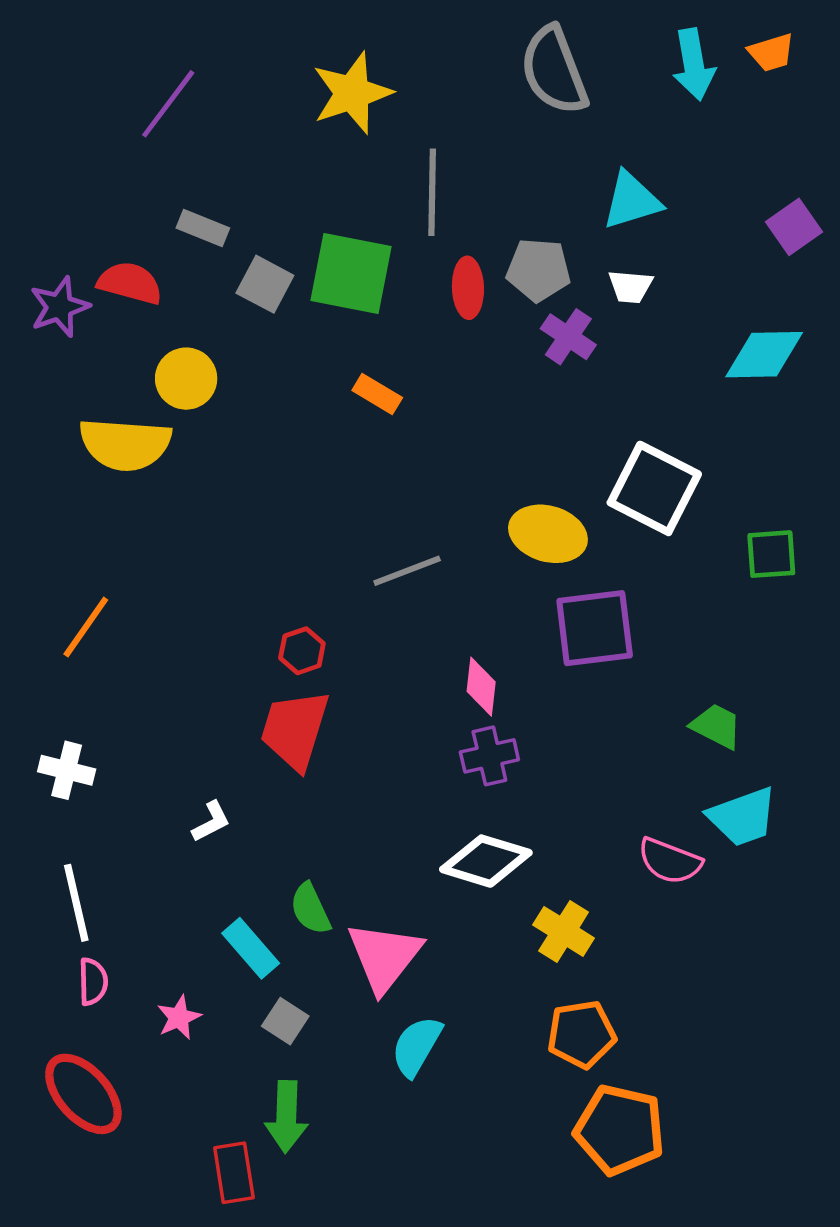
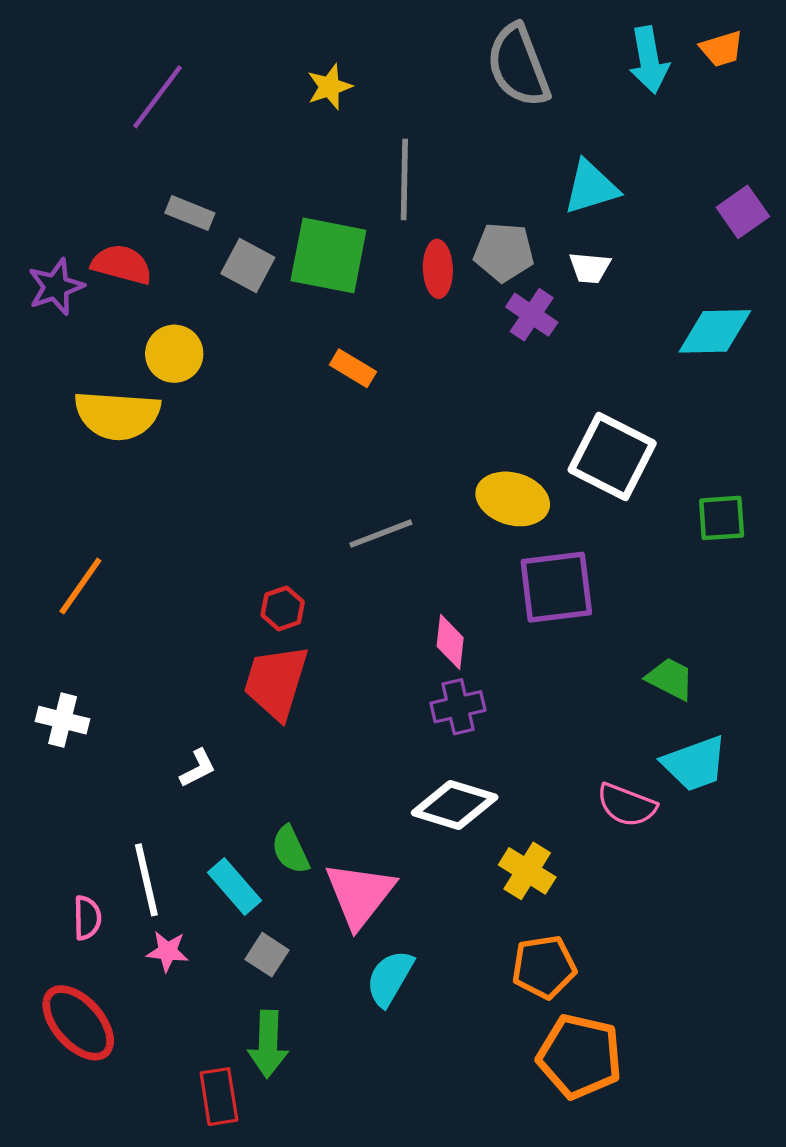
yellow star: (352, 93) -> (330, 87), size x0.6
white line: (76, 903) -> (146, 880), moved
pink star: (179, 1017) -> (168, 951), turned 30

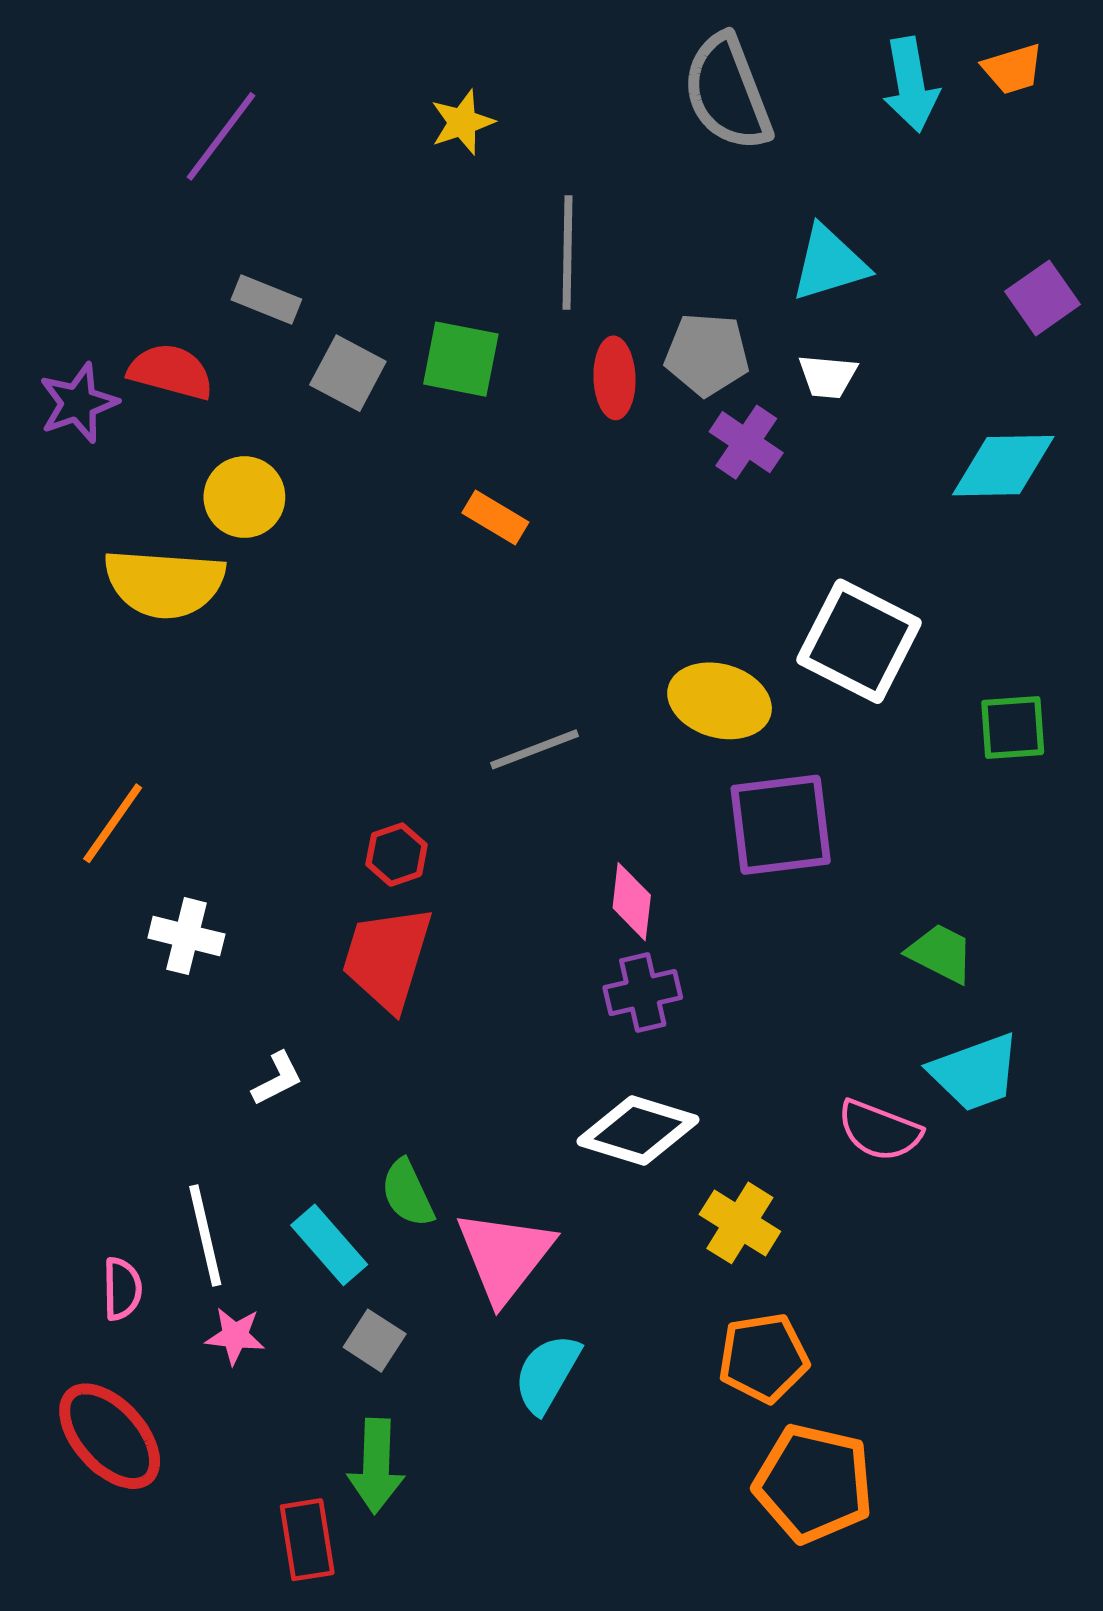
green square: (328, 255) -> (461, 359), size x0.7
white cross: (63, 720) -> (186, 936), moved

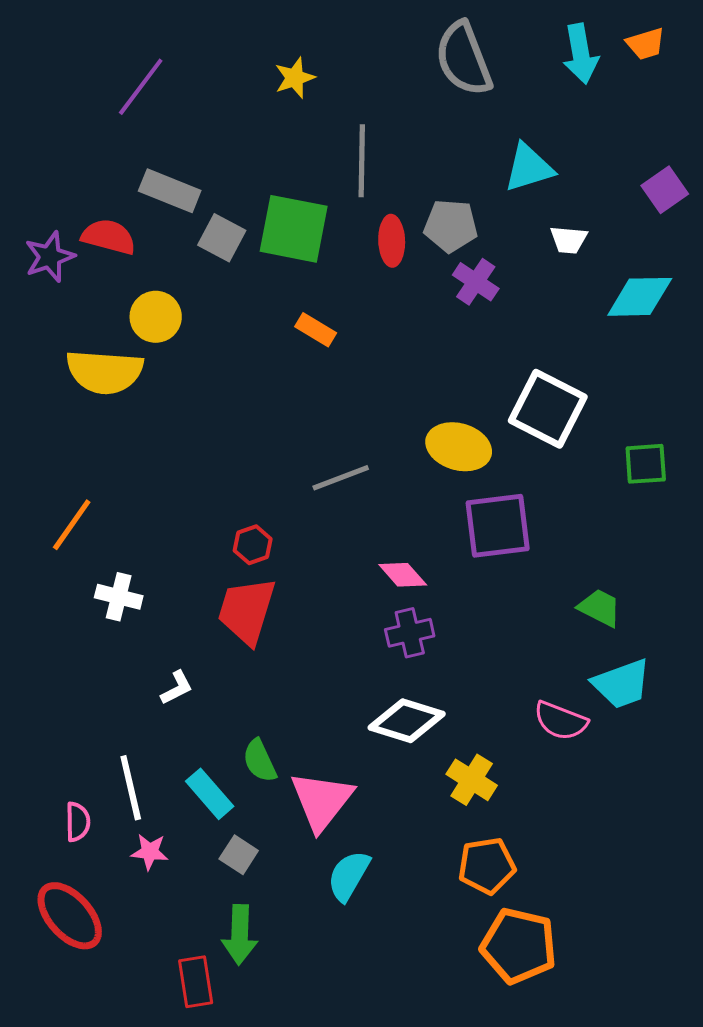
gray rectangle: (266, 299) -> (170, 191), size x1.4
green square: (461, 359) -> (294, 229), size x1.4
white trapezoid: (828, 376) -> (569, 240), moved
pink diamond: (632, 902) -> (403, 575), turned -48

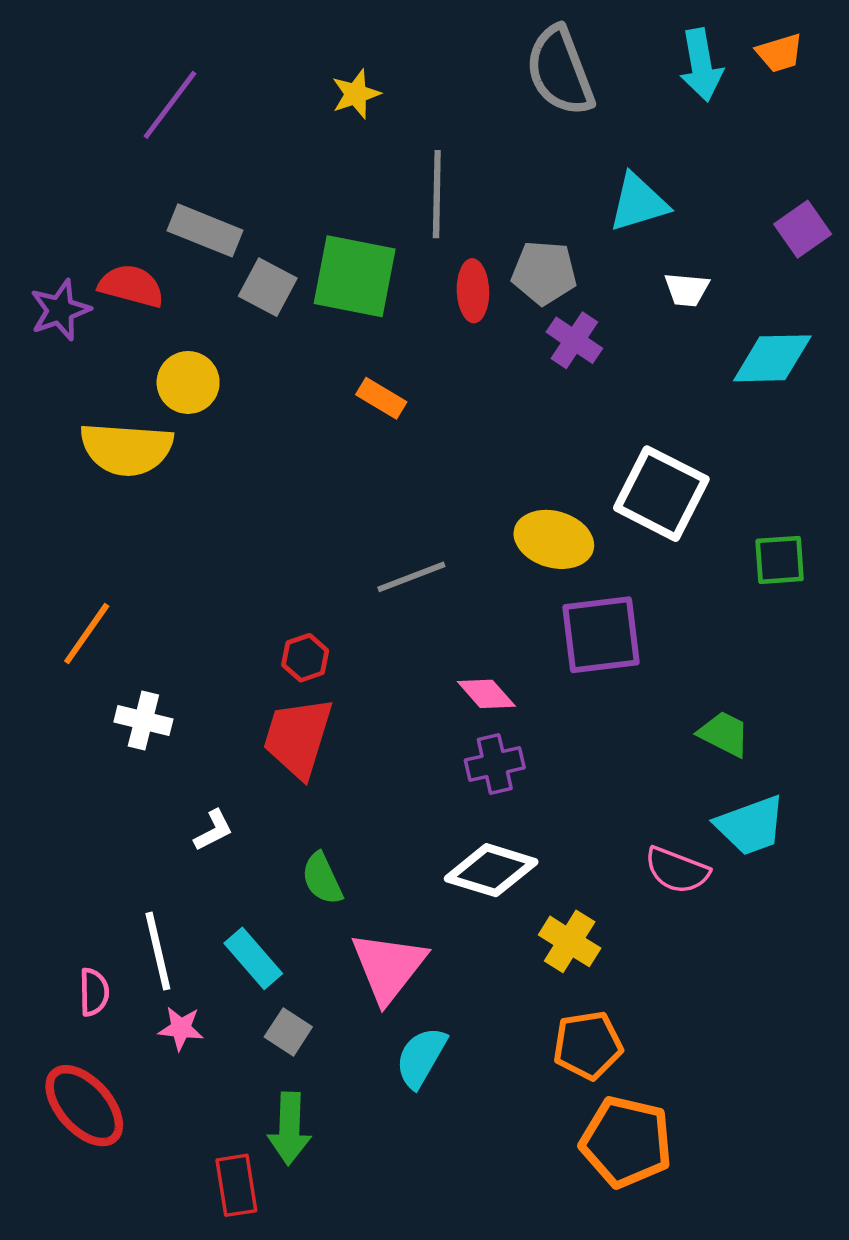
green semicircle: (260, 761) -> (322, 879), moved

